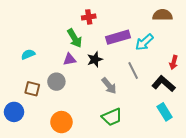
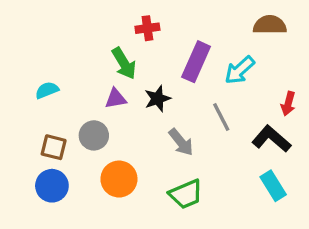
purple rectangle: (118, 37) -> (196, 62), turned -50
blue circle: (14, 112) -> (52, 186), moved
orange circle: (61, 122) -> (119, 179), moved

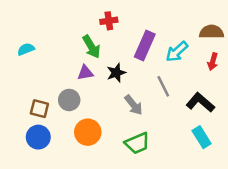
brown semicircle: (270, 25) -> (212, 32), moved
cyan semicircle: (47, 90) -> (26, 49), moved
red arrow: (288, 104) -> (213, 62), moved

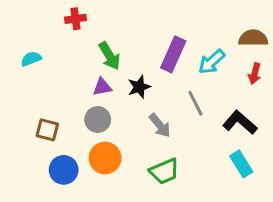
red cross: (109, 21) -> (75, 19), moved
gray circle: (69, 100) -> (98, 120), moved
blue circle: (38, 137) -> (64, 170), moved

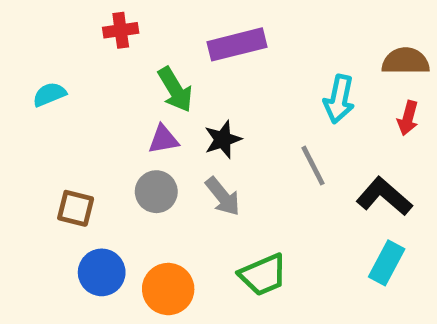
purple rectangle: (173, 54) -> (237, 44), moved, turned 52
cyan arrow: (212, 62) -> (339, 99), turned -36
gray arrow: (160, 125) -> (223, 196), moved
orange circle: (105, 158) -> (168, 289), moved
cyan rectangle: (241, 164) -> (387, 263), turned 60

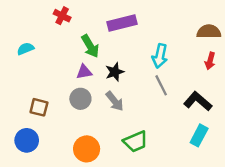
red cross: (121, 30) -> (62, 16), turned 35
cyan arrow: (339, 99) -> (160, 56), moved
blue circle: (102, 272) -> (27, 140), moved

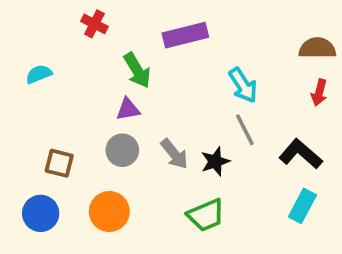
cyan arrow: (160, 56) -> (243, 85), turned -45
black star: (115, 72) -> (215, 161), moved
orange circle: (87, 149) -> (109, 211), moved

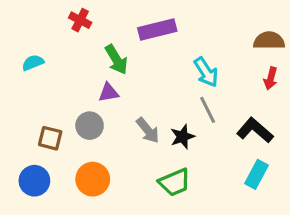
gray circle: (122, 150) -> (90, 126), moved

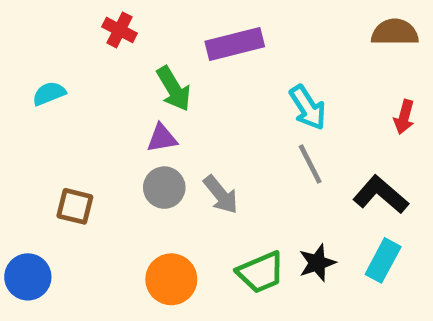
brown semicircle: (269, 41) -> (395, 32), moved
gray circle: (90, 126) -> (164, 188), moved
black star: (182, 137) -> (317, 263), moved
orange circle: (93, 179) -> (171, 279), moved
blue circle: (34, 181) -> (28, 277), moved

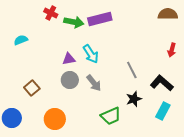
green arrow: (174, 89) -> (74, 22), moved, turned -48
cyan arrow: (308, 108) -> (91, 54), moved
brown square: (75, 206) -> (32, 88), turned 35
black star: (317, 263) -> (134, 99), moved
orange circle: (171, 279) -> (55, 119), moved

